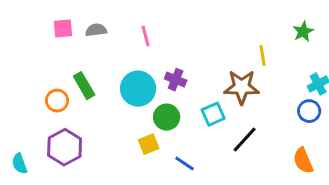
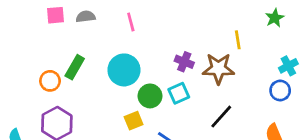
purple cross: (176, 80) -> (184, 62), moved
green rectangle: (84, 86) -> (75, 67), turned 60
cyan square: (213, 114) -> (179, 93), moved

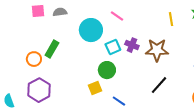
pink line: (131, 22) -> (117, 16), moved, turned -40
yellow line: (238, 40) -> (171, 19), moved
cyan circle: (124, 70) -> (91, 30), moved
cyan square: (179, 93) -> (113, 47), moved

